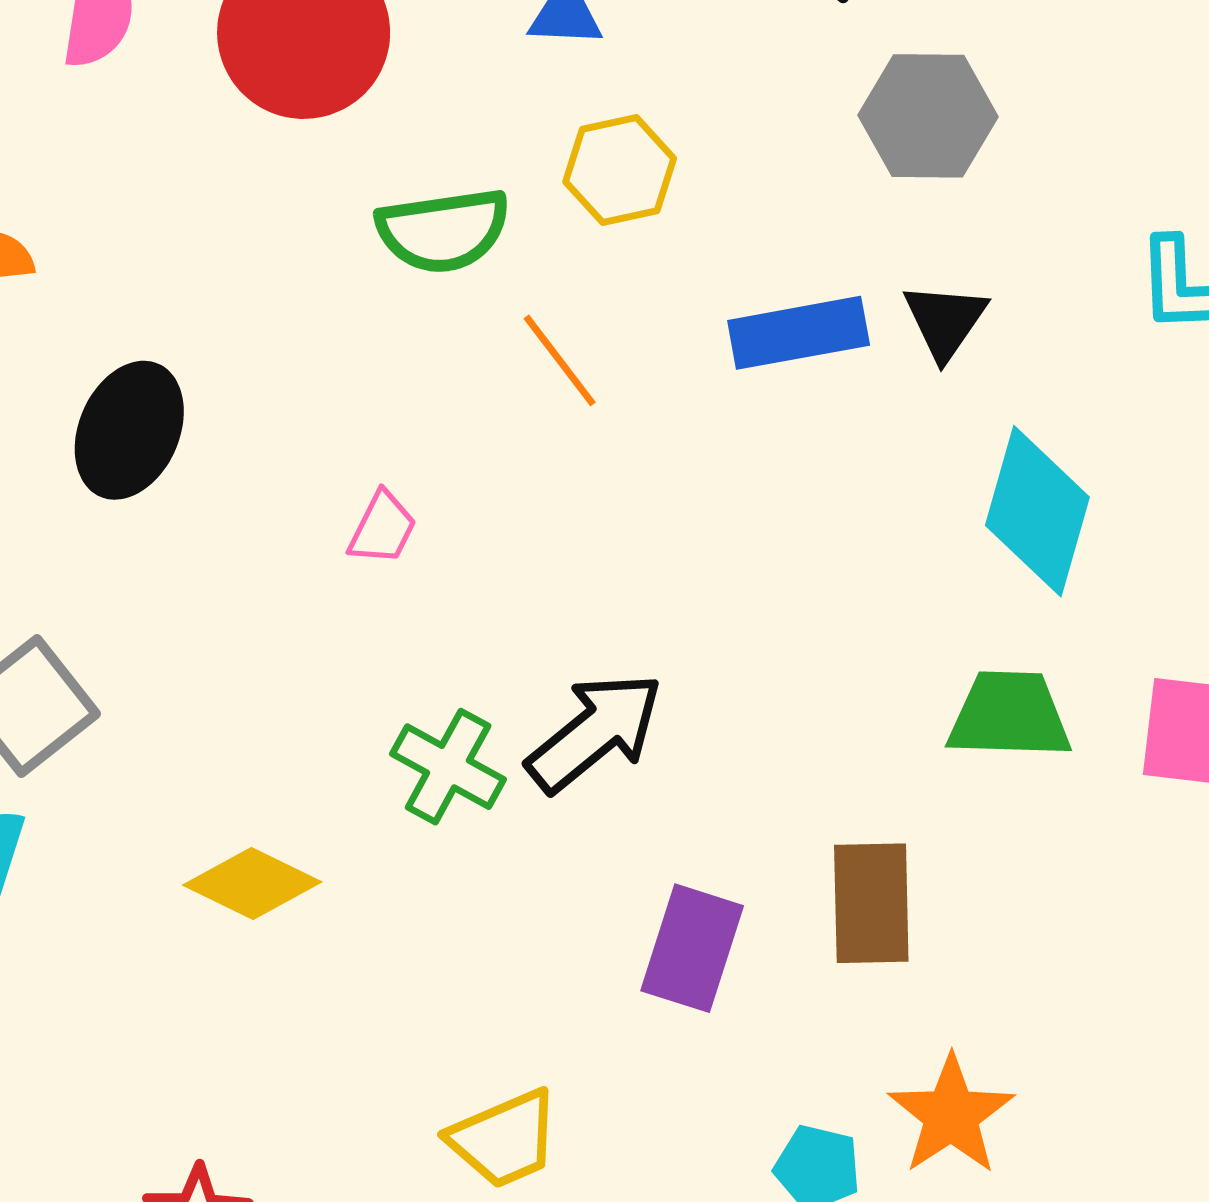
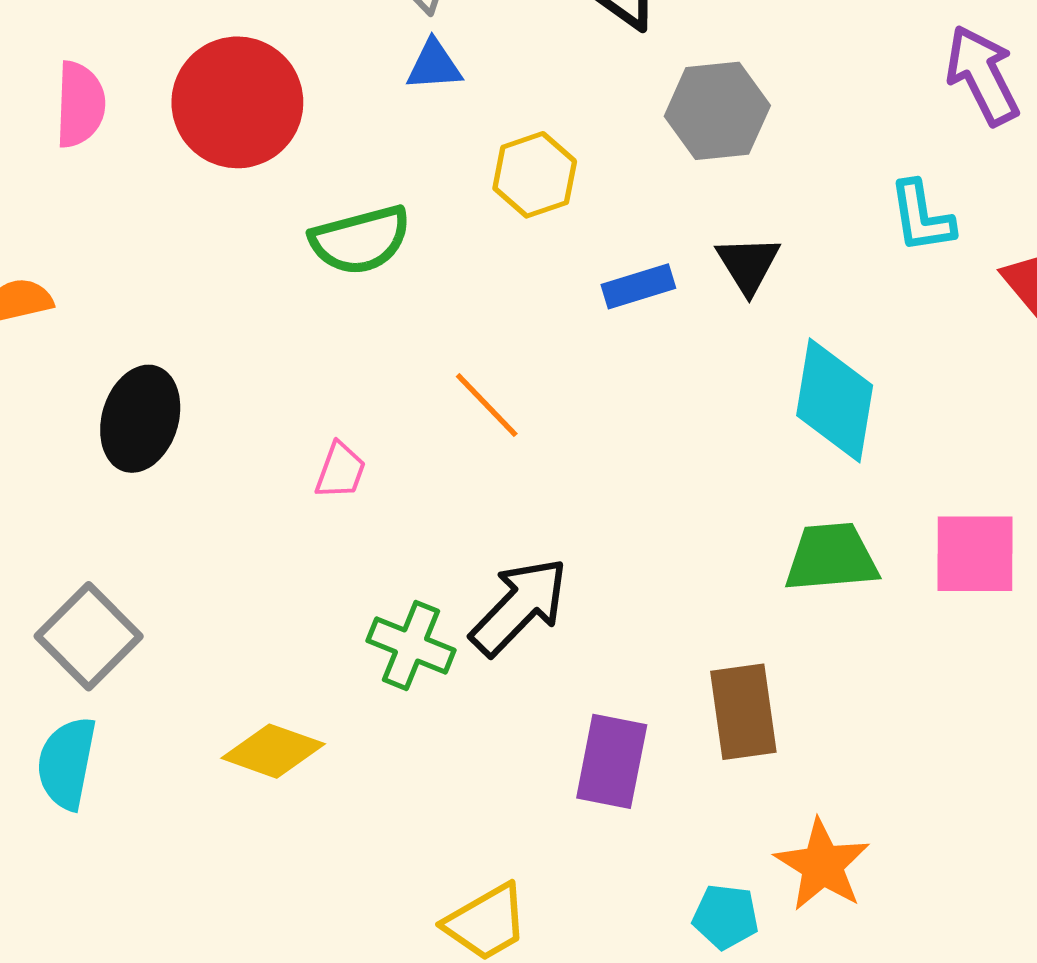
yellow hexagon: (620, 170) -> (535, 175), moved
blue rectangle: (799, 333) -> (638, 286), size x0.7
orange line: (560, 360) -> (487, 405), moved

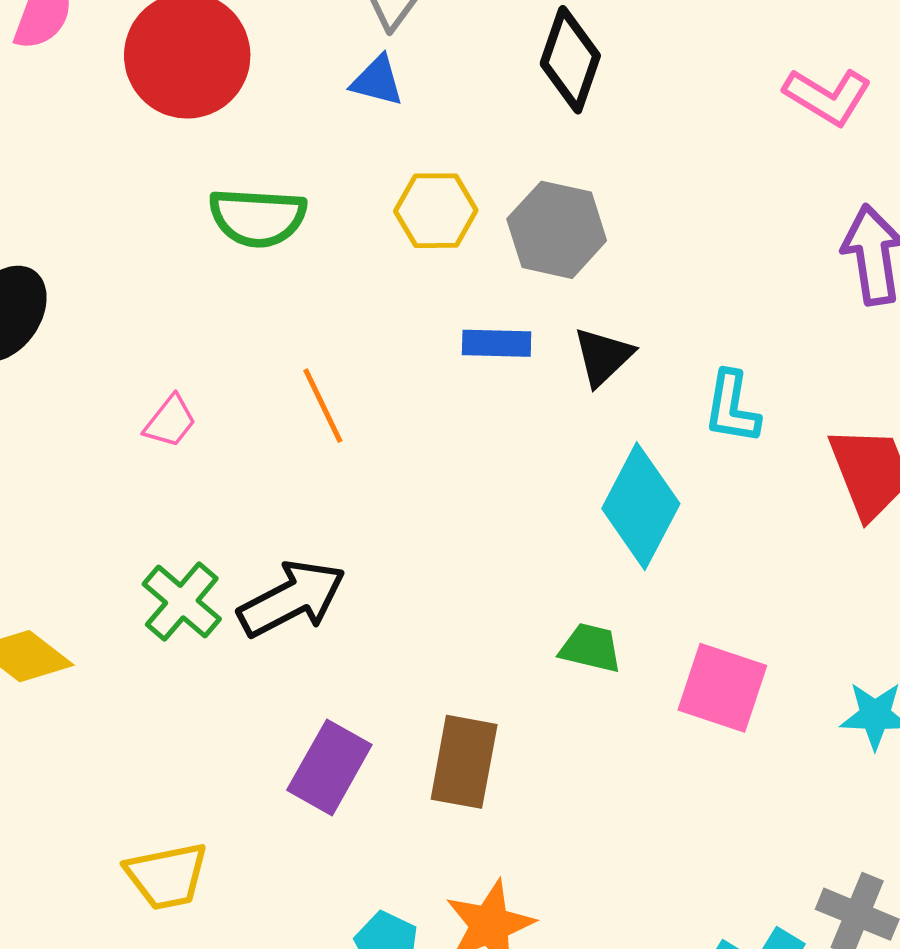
gray hexagon: (717, 111) -> (557, 230), moved
cyan L-shape: (922, 217) -> (732, 407), moved
green trapezoid: (831, 557) -> (591, 648), size x0.7

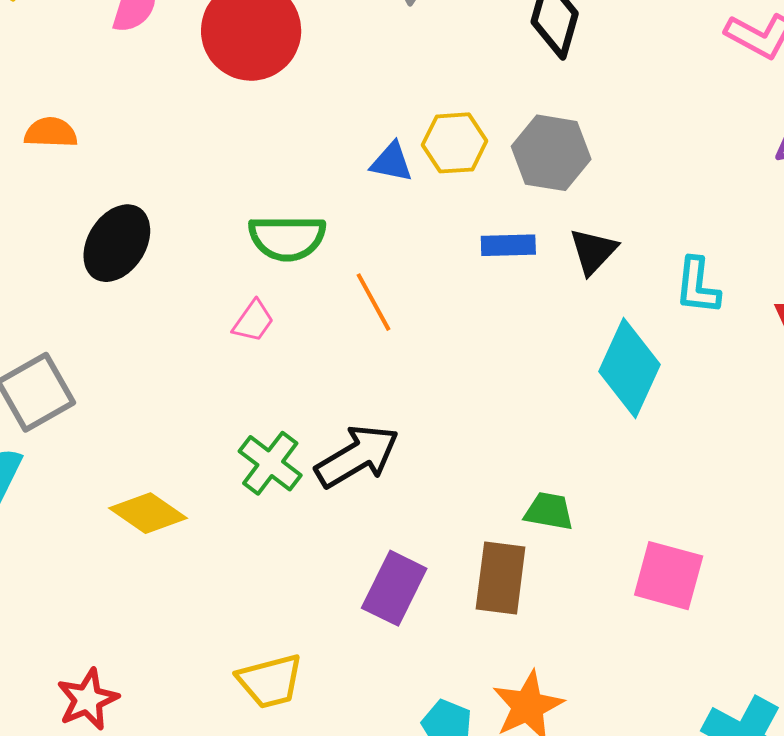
blue triangle: (377, 81) -> (392, 162), moved
green semicircle: (258, 218) -> (287, 238), moved
green trapezoid: (591, 648) -> (549, 511), moved
pink square: (722, 688) -> (669, 576), moved

